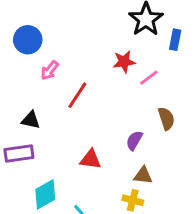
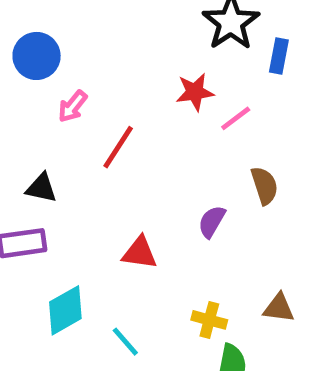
brown triangle: (143, 175) -> (279, 308), moved

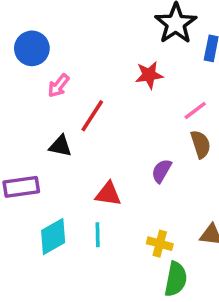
pink line: (236, 118) -> (195, 110), moved
black triangle: (41, 188) -> (60, 146), moved
cyan line: (125, 342) -> (98, 235), moved, turned 40

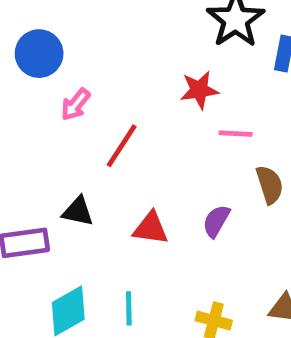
pink line: (195, 110) -> (236, 134), moved, turned 40
black triangle: (60, 146) -> (78, 211), moved
red triangle: (108, 194) -> (151, 228), moved

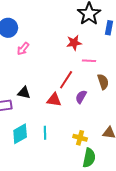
red line: (122, 146) -> (66, 80), moved

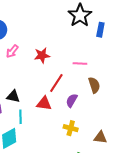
red star: (74, 43) -> (42, 55), moved
cyan line: (45, 133) -> (20, 117), moved
yellow cross: (80, 138) -> (71, 128), moved

